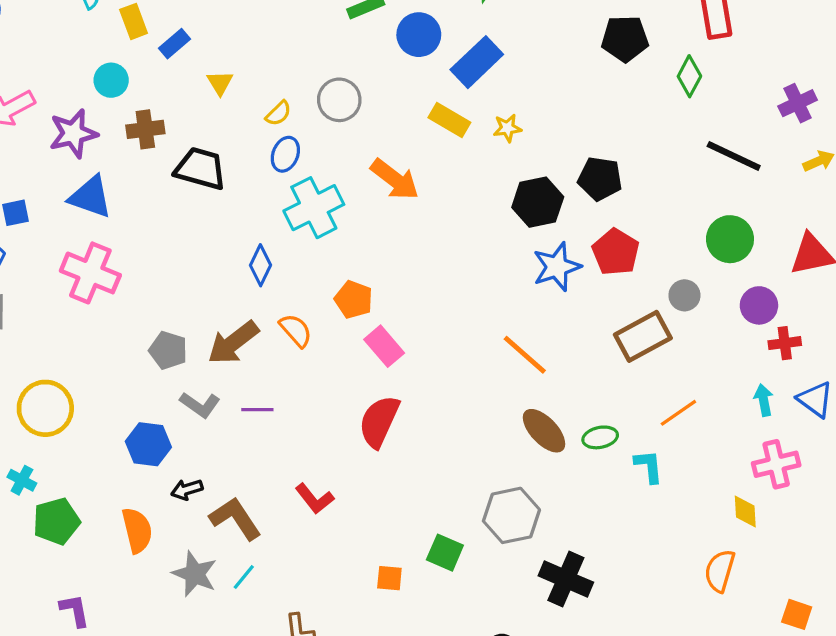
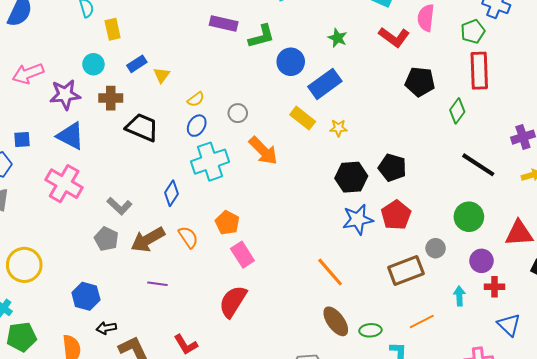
blue rectangle: (174, 44) -> (137, 64), moved
gray circle: (339, 100) -> (238, 113), moved, size x0.7
cyan arrow: (764, 400) -> (459, 296), moved
gray L-shape: (200, 405) -> (119, 206), moved

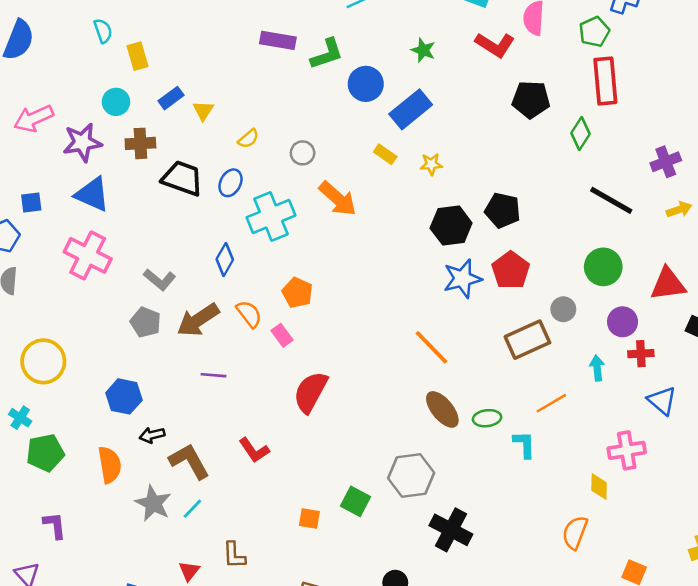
yellow rectangle: (303, 118) -> (385, 154), size x0.7
blue ellipse: (197, 126) -> (230, 183), moved
pink rectangle: (242, 255) -> (282, 335), moved, size x0.7

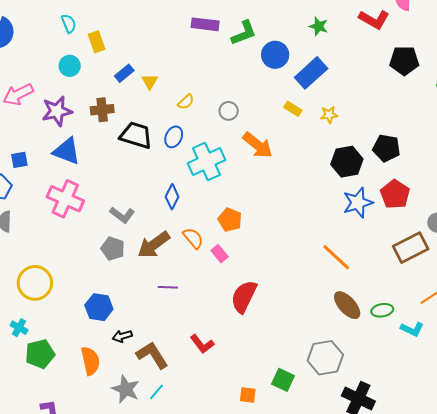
cyan circle: (116, 102) -> (70, 66), moved
cyan L-shape: (524, 444) -> (412, 329), turned 120

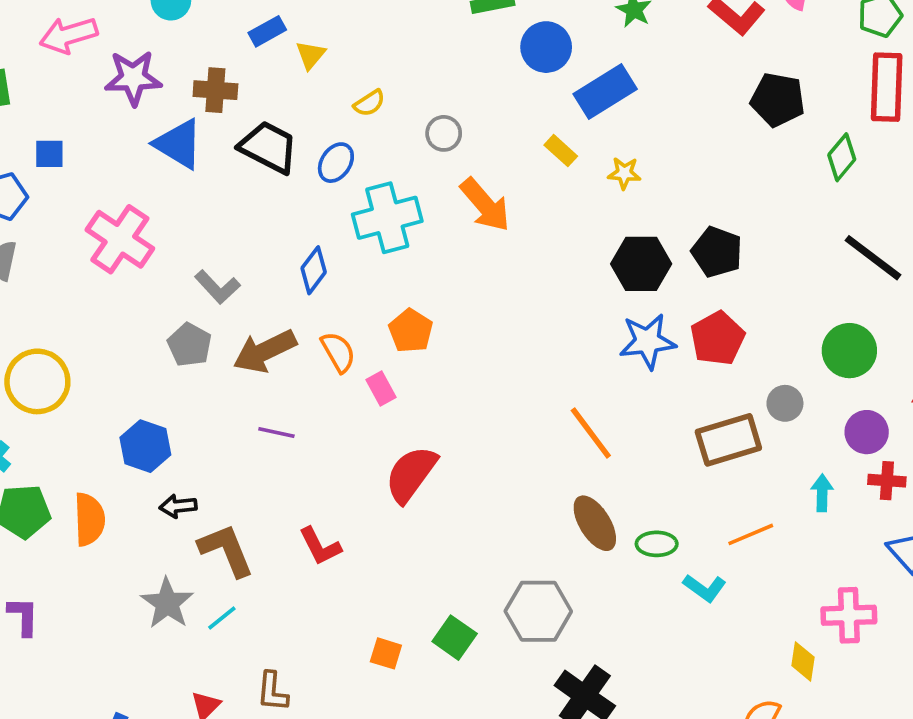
blue triangle: (67, 151) -> (179, 144), moved
orange semicircle: (90, 361) -> (89, 519), moved

